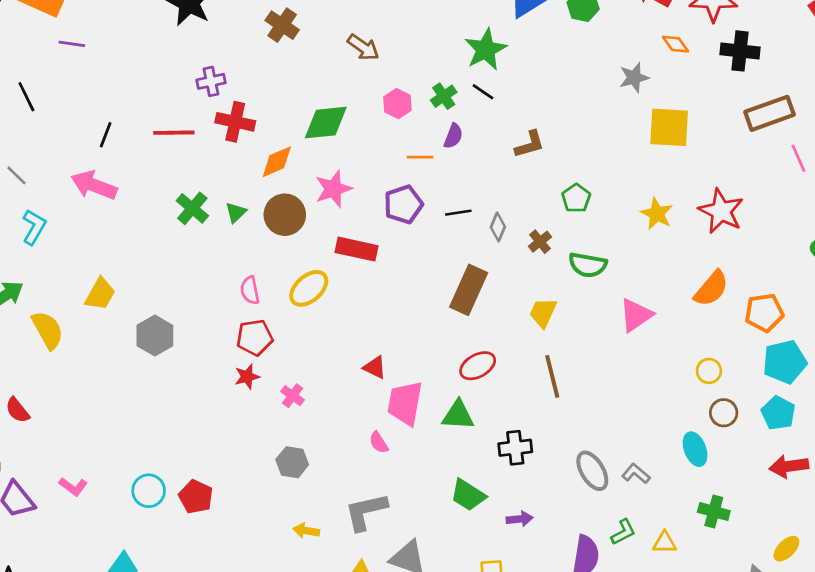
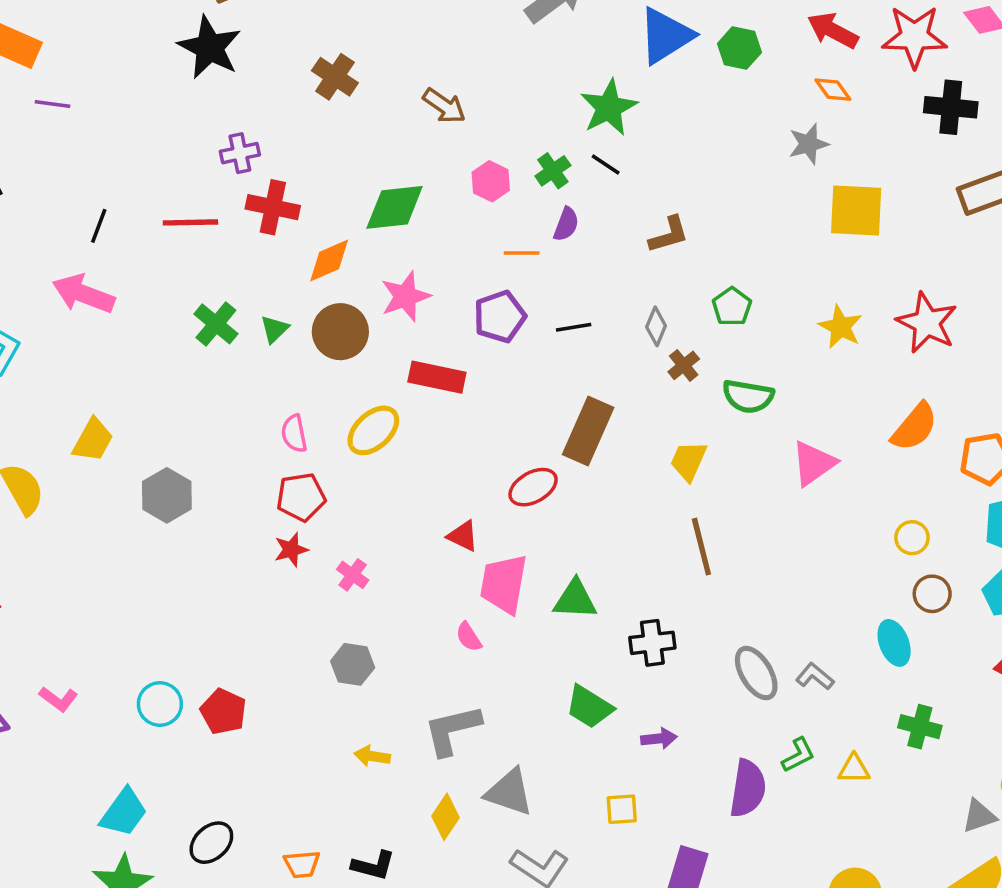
orange diamond: (676, 44) -> (833, 90), moved
gray diamond: (498, 227) -> (656, 326), moved
red ellipse: (478, 366) -> (533, 487), moved

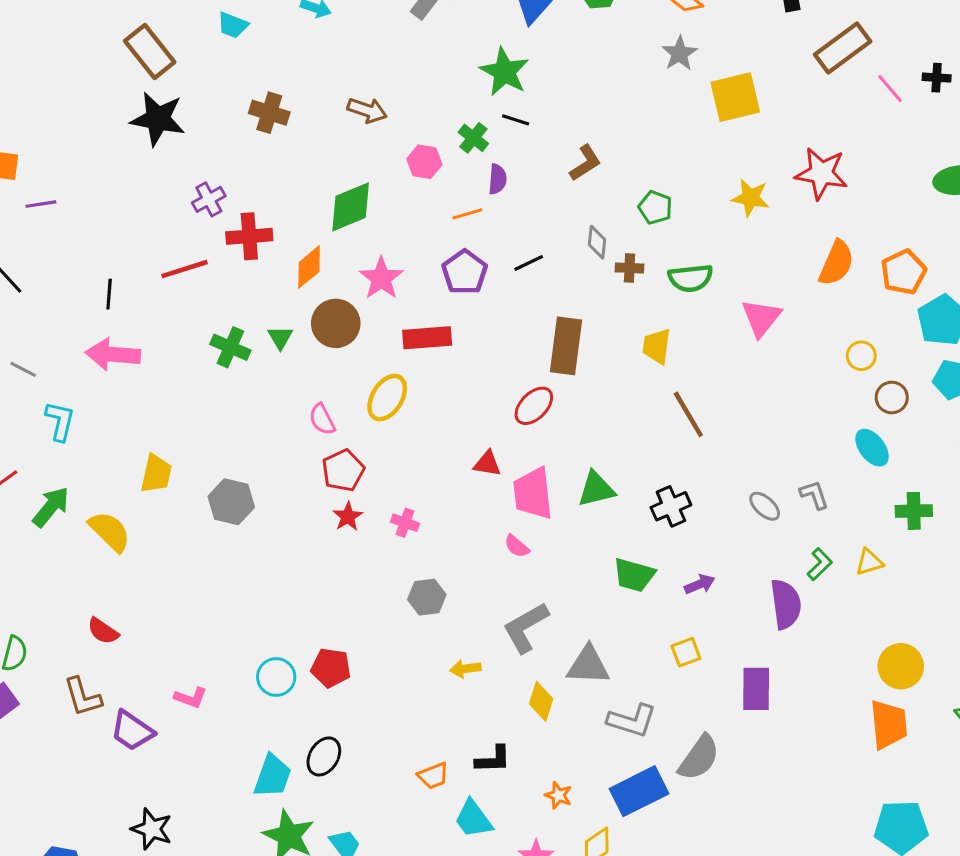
brown cross: (684, 365) -> (629, 268), turned -32
gray ellipse: (756, 673) -> (765, 506), size x0.7
gray L-shape: (815, 676) -> (814, 495), turned 48
black ellipse: (211, 843) -> (324, 756), moved

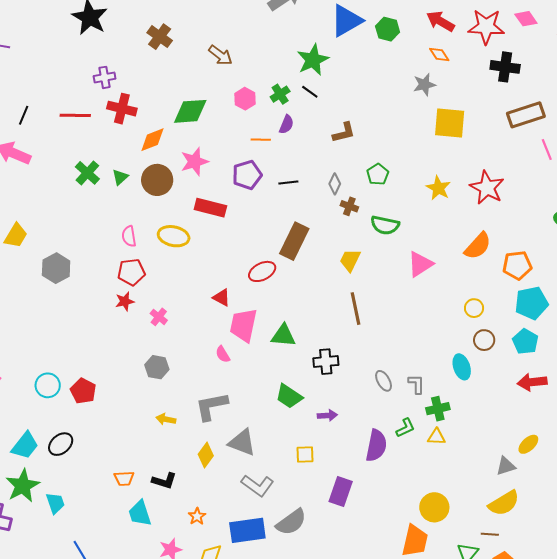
yellow ellipse: (387, 398) -> (174, 236), turned 52
green cross: (914, 511) -> (438, 409), moved, turned -30

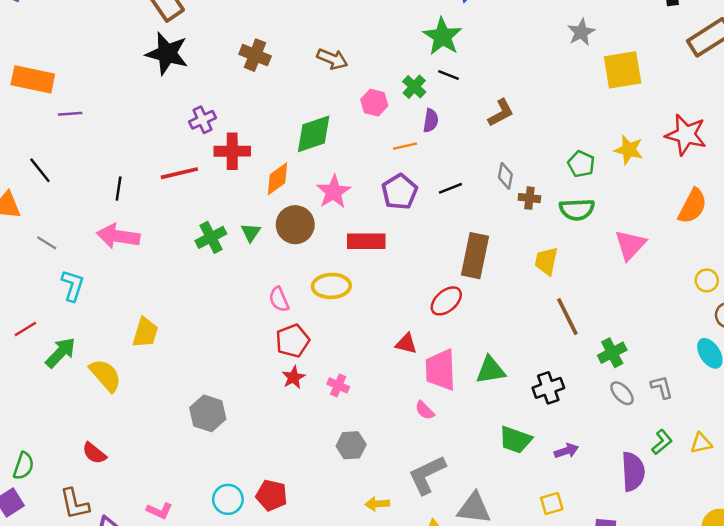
green cross: (87, 173) -> (211, 237), turned 35
green pentagon: (378, 174) -> (581, 164), moved
gray hexagon: (56, 268) -> (208, 413), moved
green cross: (438, 409) -> (612, 353), moved

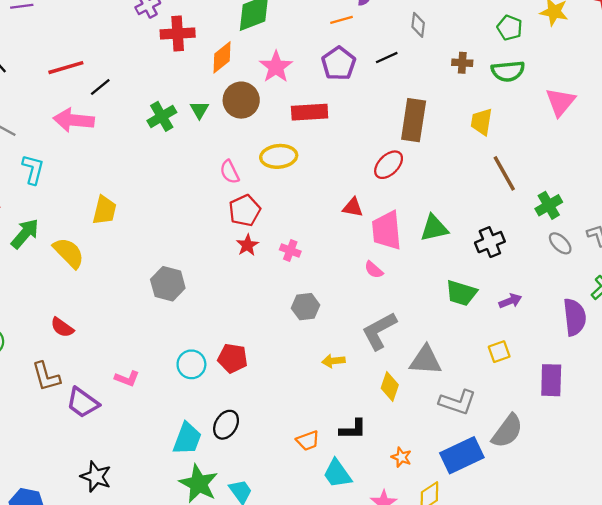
red line: (179, 173) -> (66, 68), moved
gray diamond: (505, 176) -> (418, 25), moved
black line: (119, 189) -> (100, 87), moved, turned 45

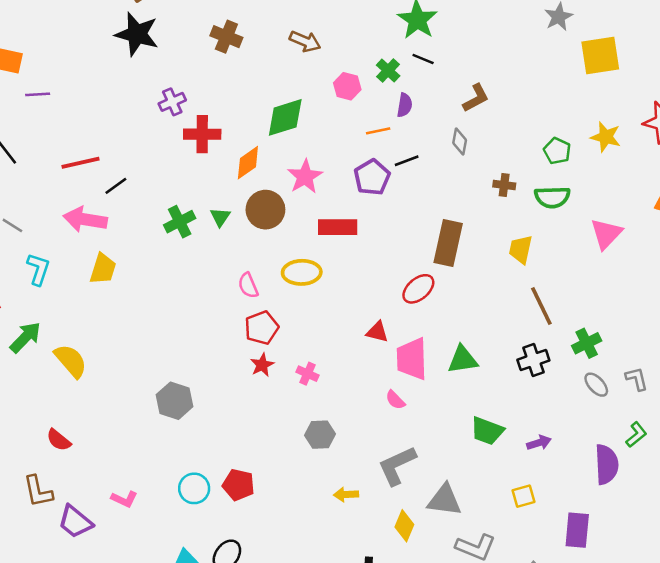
black line: (387, 58) -> (407, 161), moved
yellow trapezoid: (104, 210) -> (103, 269), moved
black cross: (490, 242) -> (533, 360), moved

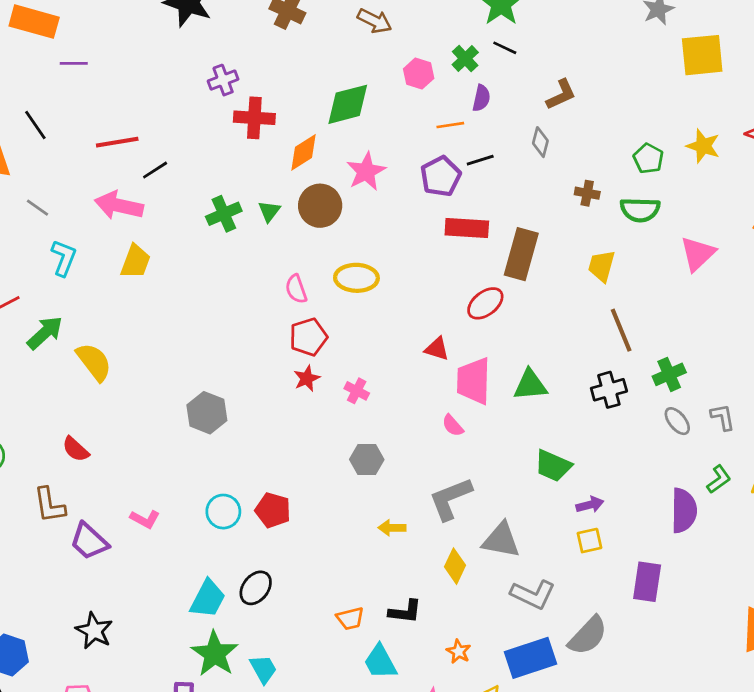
red rectangle: (338, 227) -> (467, 228), moved
purple arrow: (539, 443) -> (590, 505), moved

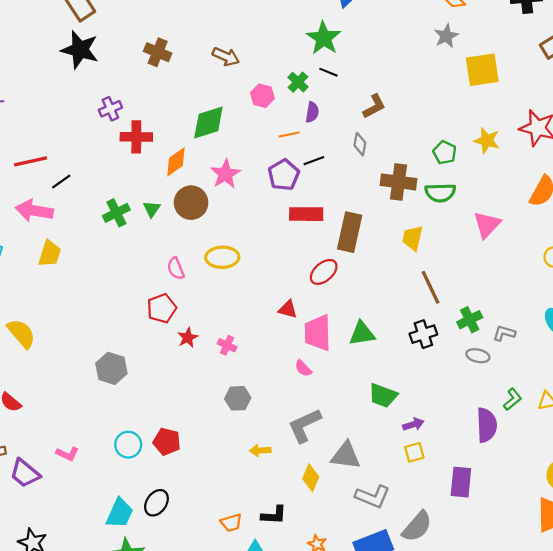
brown cross: (587, 193) -> (398, 182), size x1.8
red pentagon: (308, 337) -> (162, 308), moved
gray L-shape: (723, 417) -> (504, 333), moved, turned -60
gray ellipse: (677, 421) -> (478, 356), turned -35

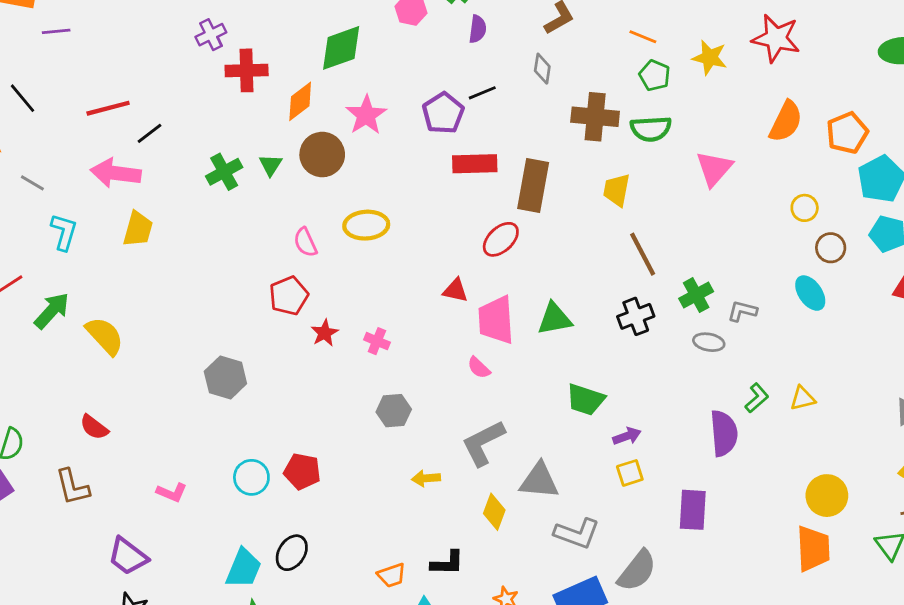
orange line: (289, 135) -> (643, 37), moved, turned 36
purple trapezoid: (25, 473) -> (128, 556), moved

